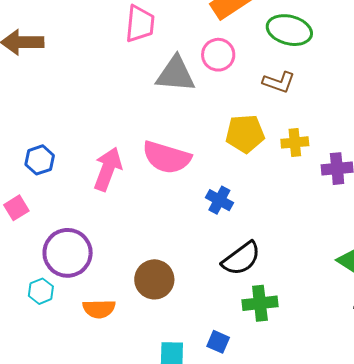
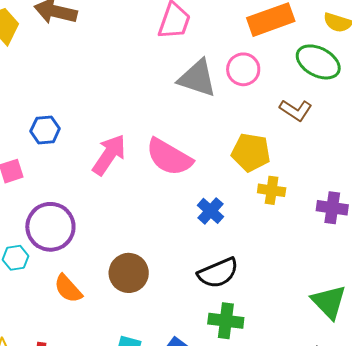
yellow cross: (295, 142) -> (272, 190), moved
orange semicircle: (99, 309) -> (68, 289), turned 36

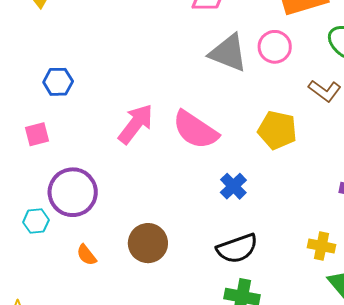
blue hexagon: (45, 130) -> (58, 82), moved
yellow cross: (272, 190) -> (321, 246), moved
orange semicircle: (68, 289) -> (86, 255), size x0.7

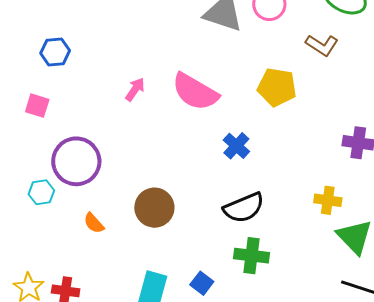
pink arrow: (136, 124) -> (135, 89), size x0.6
pink square: (37, 134) -> (37, 106), turned 35

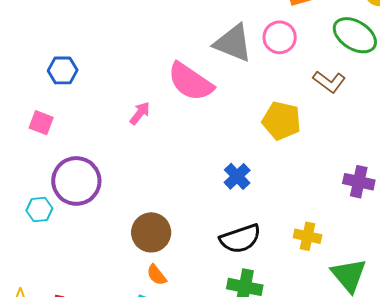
pink semicircle: (195, 92) -> (190, 82), moved
yellow cross: (328, 200) -> (308, 236), moved
orange semicircle: (94, 223) -> (156, 275), moved

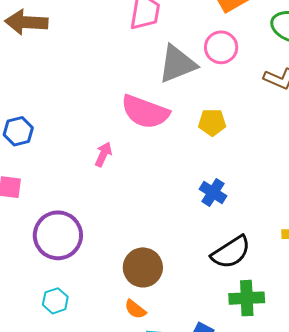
gray triangle: (233, 43) -> (177, 64), turned -30
yellow pentagon: (281, 121) -> (212, 122), moved, size x0.7
cyan hexagon: (39, 210) -> (55, 301), moved
orange semicircle: (156, 275) -> (135, 309), moved

